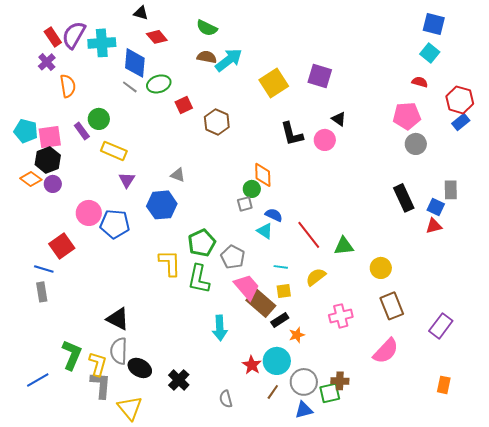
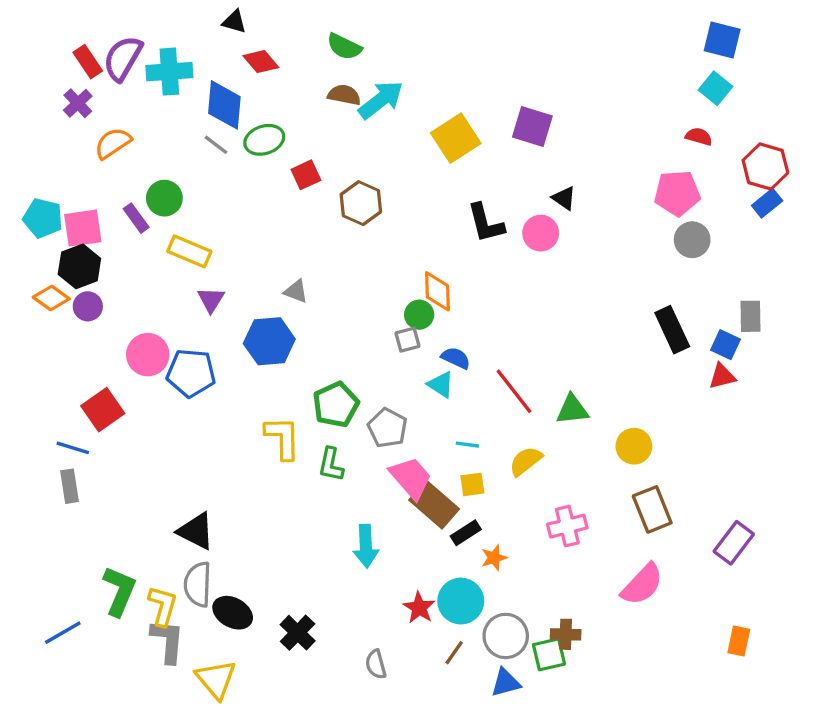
orange semicircle: (68, 86) -> (113, 143), turned -115
green L-shape: (199, 279) -> (331, 465), size x0.7

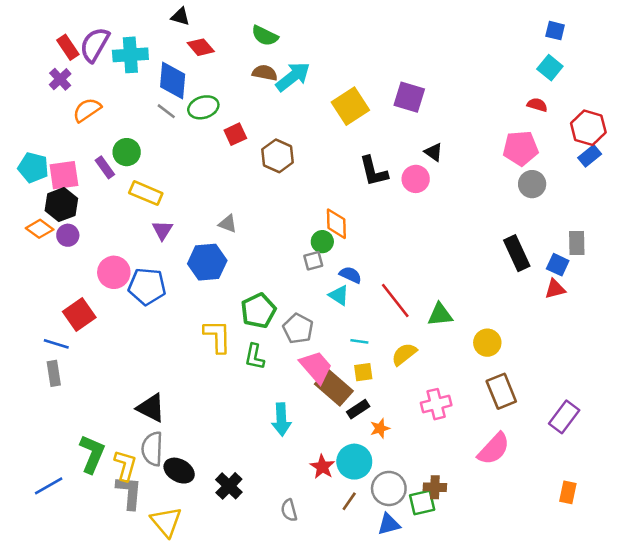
blue square: (722, 40) -> (555, 31), size x0.7

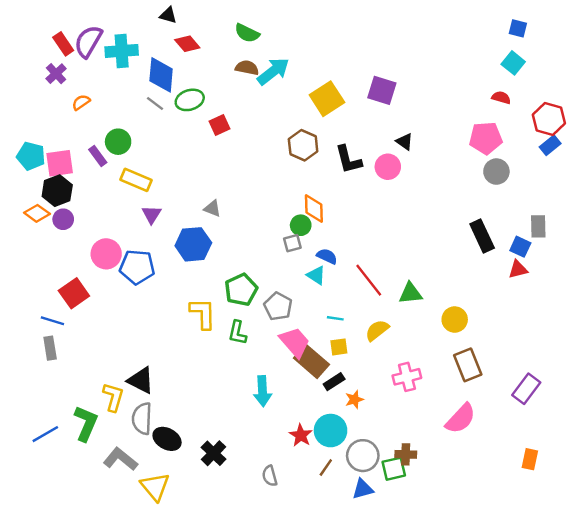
orange semicircle: (87, 110) -> (81, 102), size x0.7
brown hexagon: (278, 156) -> (303, 145), moved
yellow L-shape: (125, 465) -> (113, 397), moved
blue line: (49, 486) -> (45, 434), moved
gray L-shape: (129, 492) -> (120, 459), turned -56

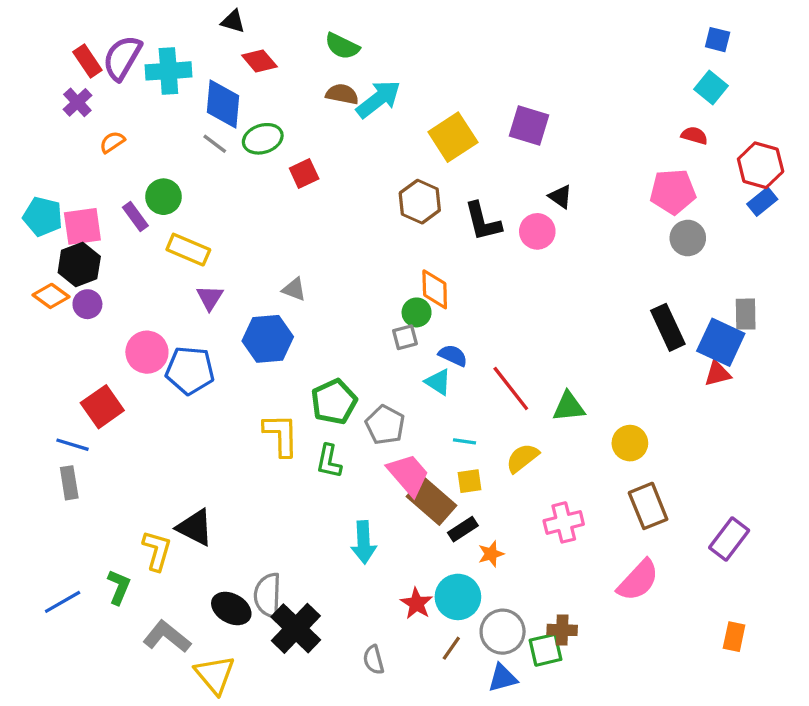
blue square: (520, 247) -> (721, 342), size x1.6
gray semicircle: (142, 419) -> (268, 595), moved
green L-shape: (86, 423) -> (119, 587), size x0.7
black cross: (214, 453) -> (296, 628), size x1.4

